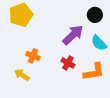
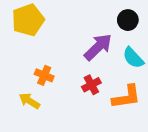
red cross: (68, 63) -> (91, 85), turned 32

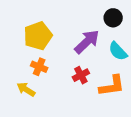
yellow pentagon: (28, 20) -> (38, 36), moved

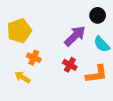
yellow pentagon: (38, 36) -> (19, 31), moved
red cross: (81, 75) -> (70, 65), turned -32

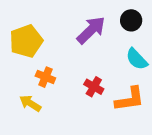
purple arrow: (75, 36) -> (91, 30), moved

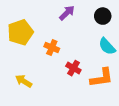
purple arrow: (91, 30) -> (67, 13), moved, size x0.7
orange cross: (45, 77) -> (52, 47), moved

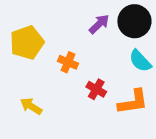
purple arrow: (67, 13) -> (99, 24), moved
black circle: (103, 16) -> (134, 21), size x1.5

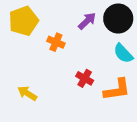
yellow pentagon: (27, 42) -> (24, 21), moved
orange cross: (68, 62) -> (56, 42), moved

